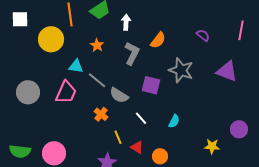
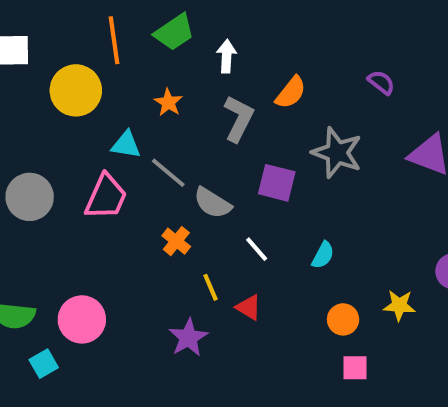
orange circle: (160, 156) -> (343, 319), moved

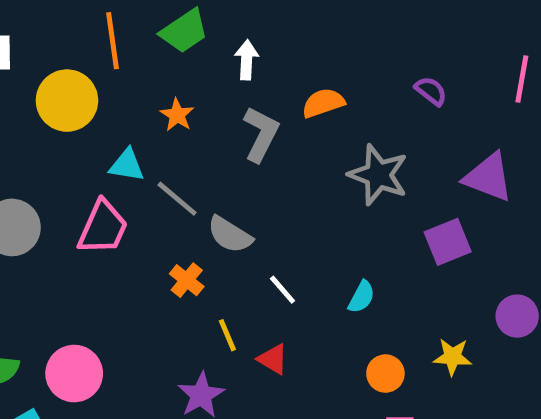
orange semicircle: (291, 92) -> (323, 103), turned -147
purple square: (277, 183) -> (448, 242), moved, turned -36

